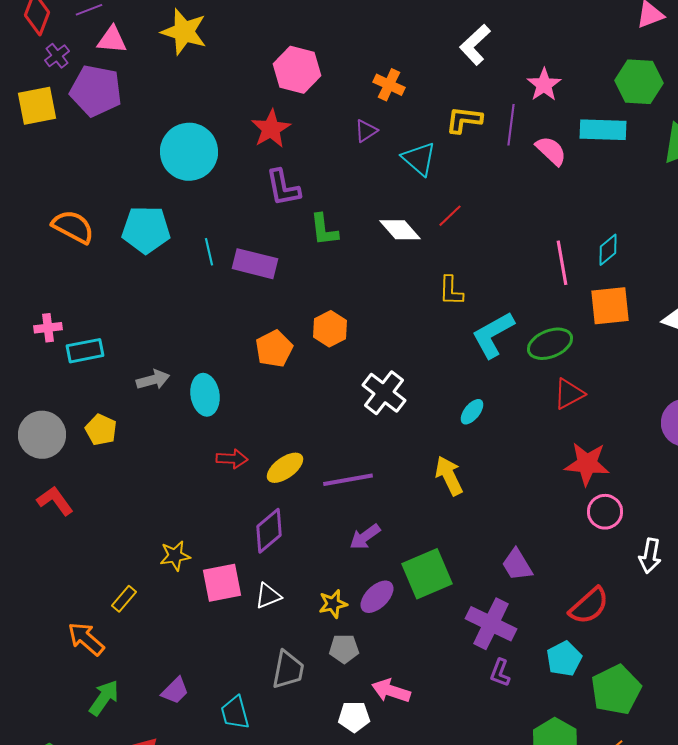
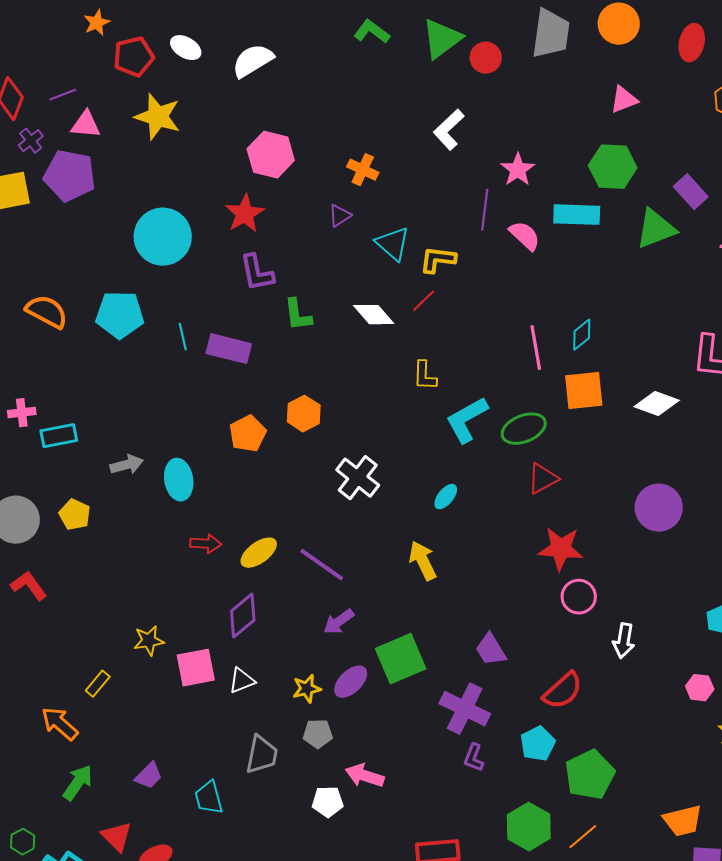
yellow L-shape: (464, 120) -> (438, 260), moved
purple line: (348, 480) -> (322, 565), turned 45

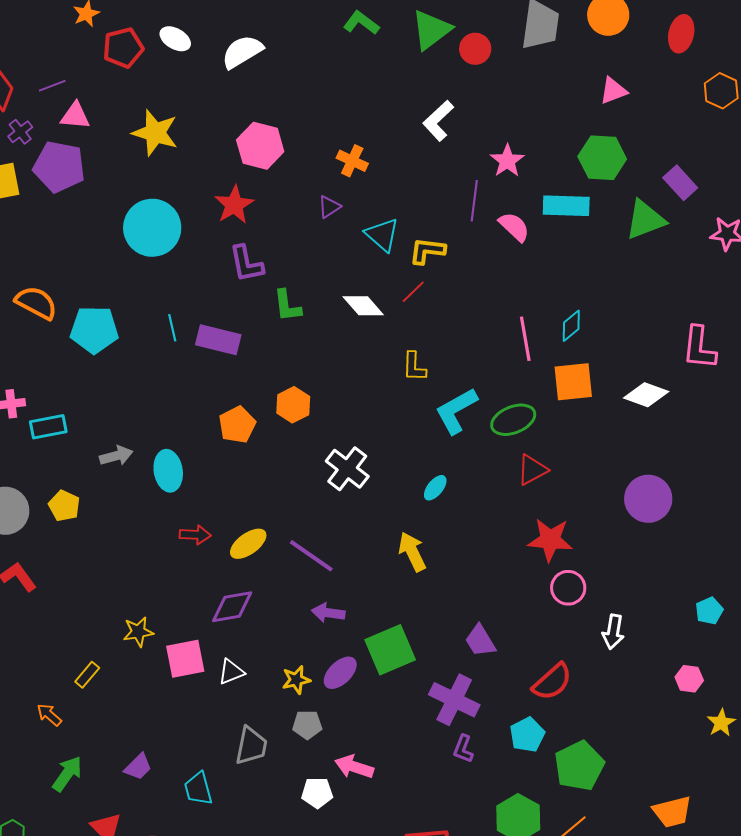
yellow star: (158, 117) -> (155, 133), moved
cyan pentagon: (120, 315) -> (94, 330), moved
purple diamond: (243, 616) -> (232, 607), turned 30
purple arrow: (339, 622) -> (328, 613), turned 44
orange arrow: (60, 724) -> (49, 715), size x0.7

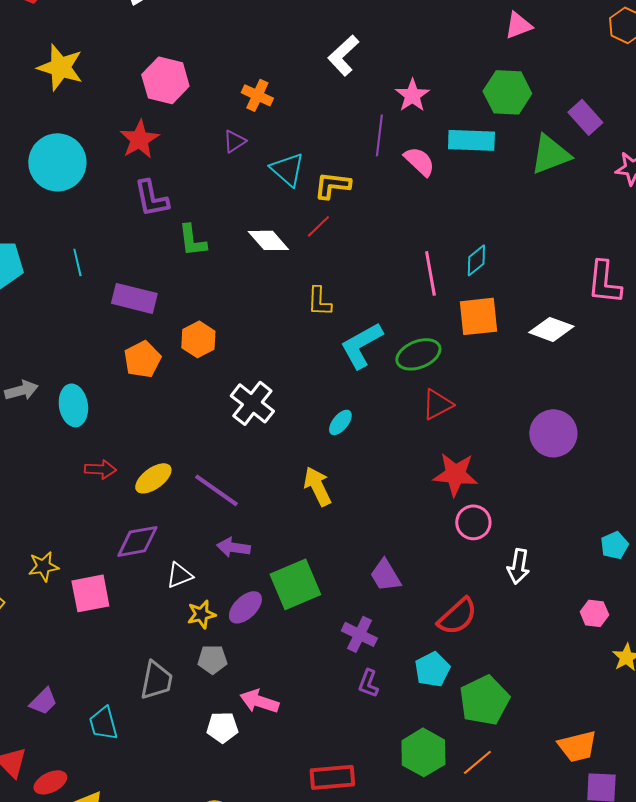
purple rectangle: (218, 340) -> (134, 298), moved
white triangle: (231, 672) -> (179, 575), moved
purple cross: (454, 700) -> (359, 634), size x0.7

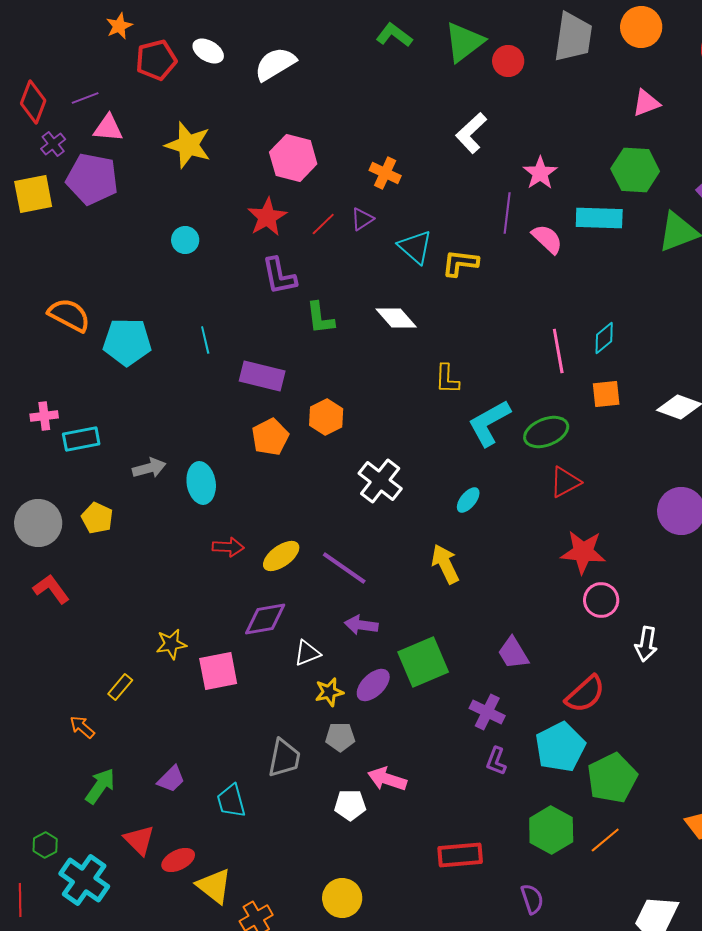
cyan circle: (57, 162) -> (185, 240), size x0.5
red line: (318, 226) -> (323, 224), moved
orange square: (478, 316) -> (606, 394), size x0.7
cyan pentagon: (432, 669) -> (560, 747), size x1.4

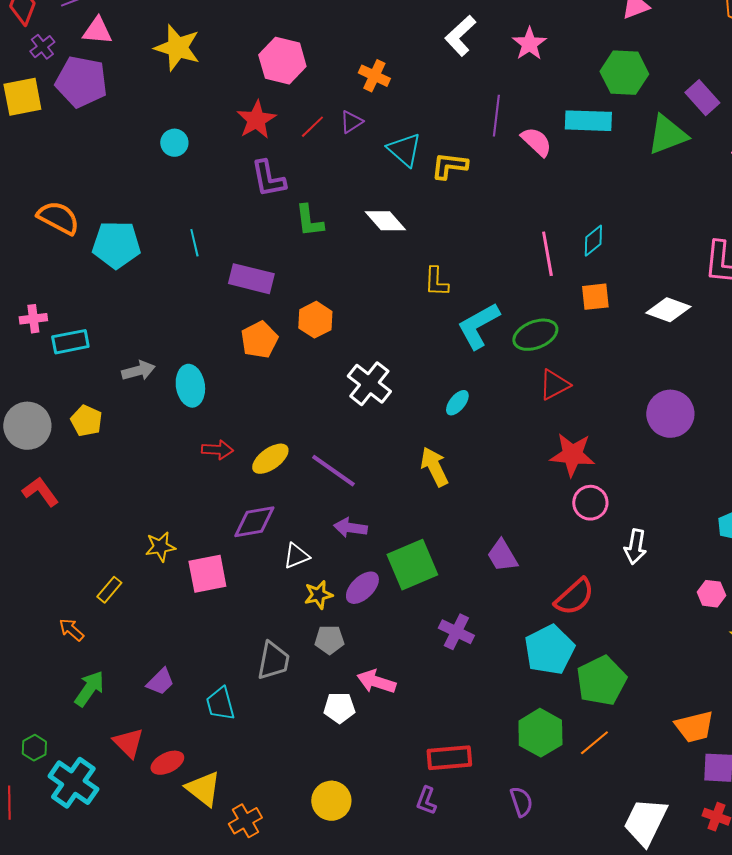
pink star: (540, 173) -> (529, 44), moved
purple cross: (487, 712) -> (456, 632), moved
purple L-shape: (496, 761) -> (426, 801), moved

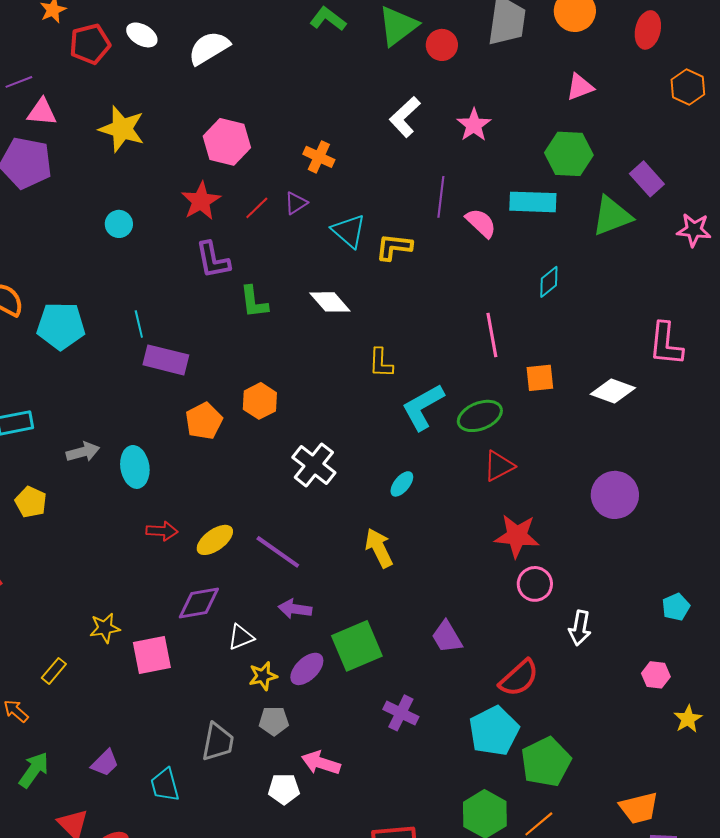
cyan diamond: (593, 241) -> (549, 282), moved
purple rectangle: (251, 279) -> (166, 360), moved

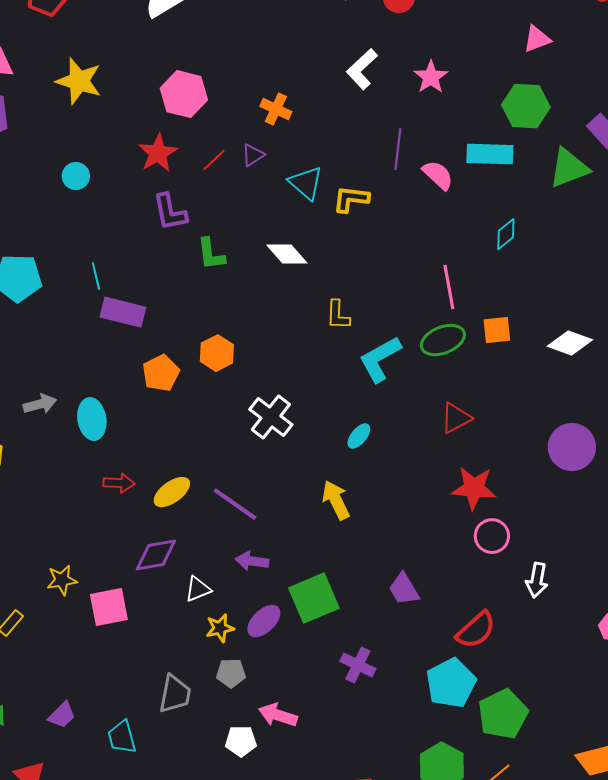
green ellipse: (480, 416) -> (443, 340), moved

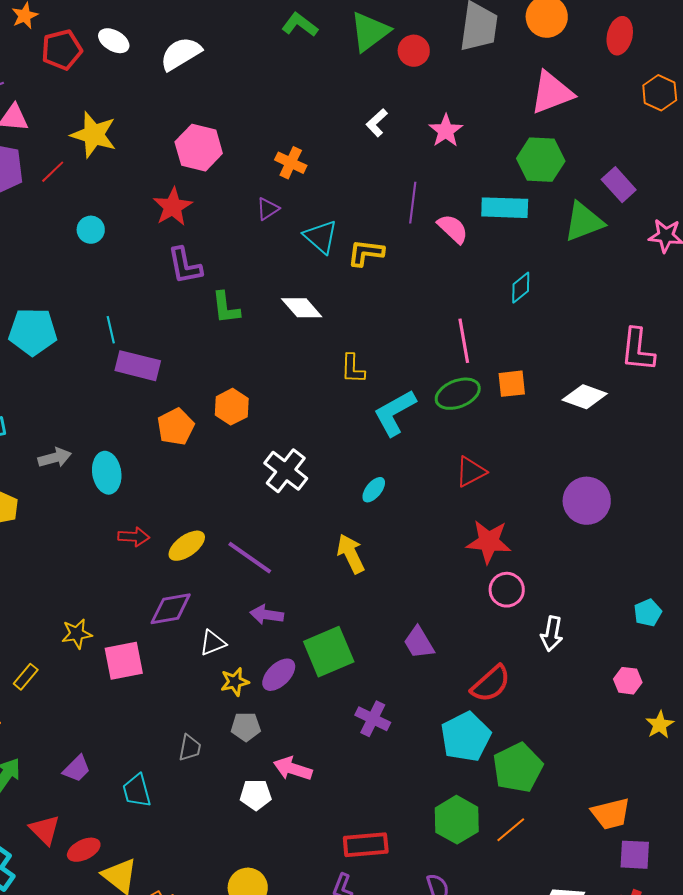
pink triangle: (537, 39) -> (552, 93), size x1.6
white L-shape: (362, 69) -> (377, 123), size x0.7
red line: (214, 160) -> (53, 172), moved
gray trapezoid: (175, 694) -> (190, 748), size x0.7

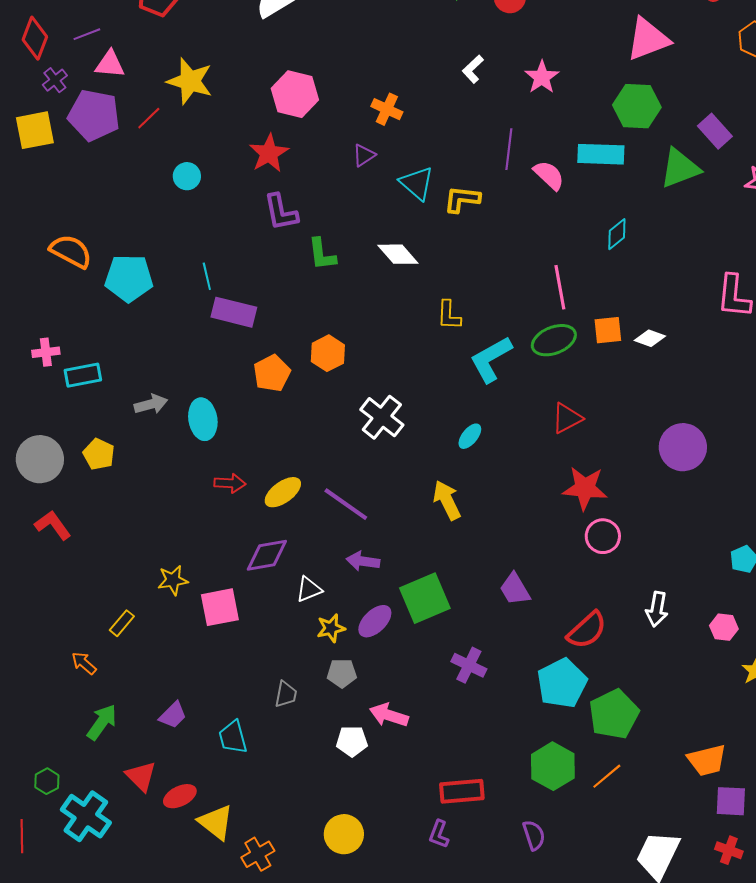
white diamond: (585, 397) -> (650, 338), moved, size x0.7
white arrow: (552, 634) -> (657, 609), moved

